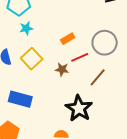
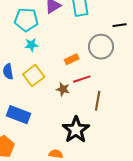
gray circle: (105, 43) -> (101, 47), moved
brown line: (98, 77) -> (98, 101), turned -36

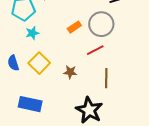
orange rectangle: (72, 59) -> (74, 27), moved
red line: (82, 79) -> (95, 50), moved

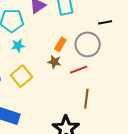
orange rectangle: (74, 27) -> (60, 44), turned -32
brown star: (70, 72) -> (54, 62), moved

